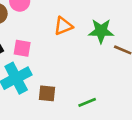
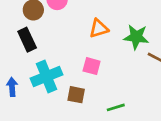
pink square: (22, 48) -> (92, 66), moved

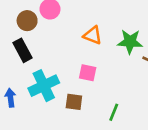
orange triangle: (99, 28) -> (93, 35), turned 42
green line: (116, 107) -> (114, 112), turned -48

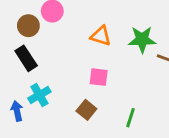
cyan cross: (44, 86) -> (39, 95), moved, size x0.7
brown square: (74, 102) -> (86, 110), turned 36

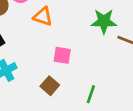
orange triangle: (101, 36) -> (43, 16), moved

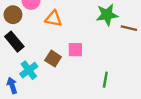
brown square: (50, 86) -> (53, 59), moved

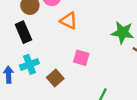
brown square: (53, 59) -> (55, 78), moved

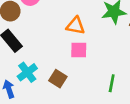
orange triangle: (69, 21) -> (76, 26), moved

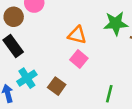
pink square: (79, 50) -> (79, 59), turned 36

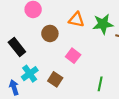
brown circle: (14, 17) -> (50, 33), moved
orange triangle: (77, 35) -> (76, 20), moved

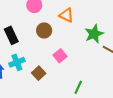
orange triangle: (76, 20) -> (66, 15), moved
green star: (103, 24) -> (94, 34), turned -30

